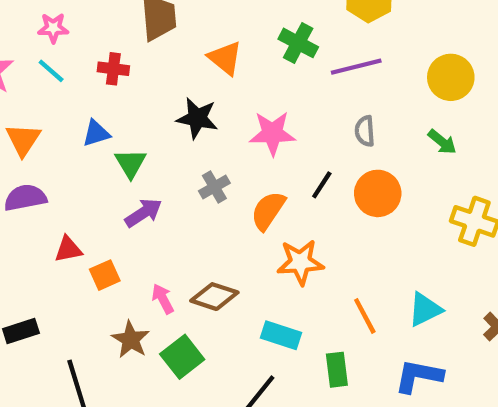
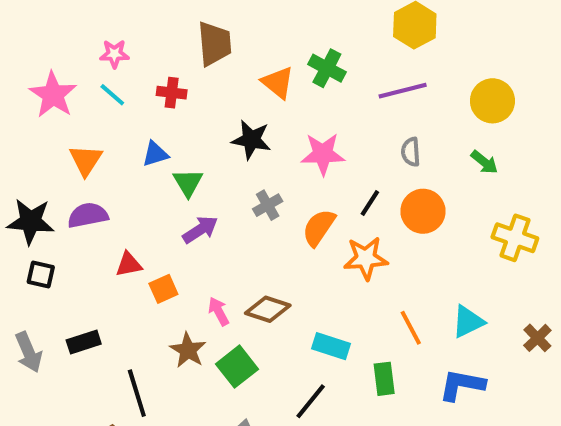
green cross: (298, 43) -> (327, 68), moved
orange star: (300, 262) -> (366, 258), moved

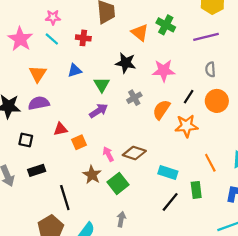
green triangle: (188, 183) -> (102, 85), moved
black square: (41, 275) -> (26, 140), moved
black line: (311, 401) -> (170, 202), moved

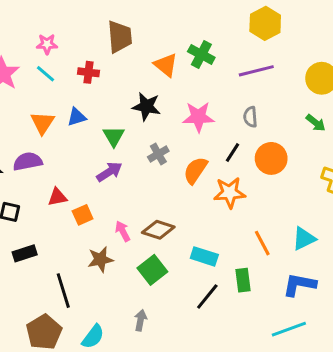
gray semicircle: (210, 69) -> (250, 117), moved
orange triangle: (38, 74) -> (42, 123), moved
brown star: (92, 175) -> (100, 259), turned 30
green square: (118, 183) -> (152, 270), moved

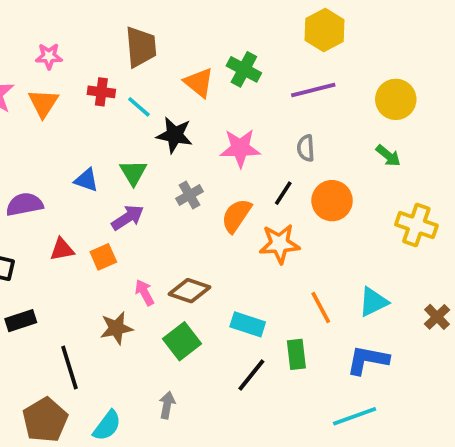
cyan line: (45, 74) -> (139, 107), moved
blue triangle: (77, 117) -> (86, 180), moved, turned 36
orange triangle: (42, 123) -> (43, 103), moved
orange square: (83, 215) -> (103, 257), moved

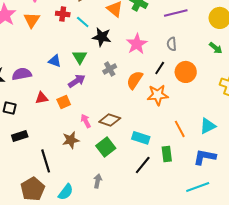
pink star: (240, 148) -> (137, 44), turned -30

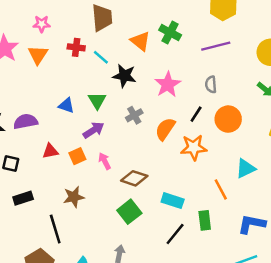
pink arrow: (86, 121) -> (105, 161), moved
cyan triangle: (208, 126) -> (245, 168), moved
brown star: (71, 140) -> (74, 197), moved

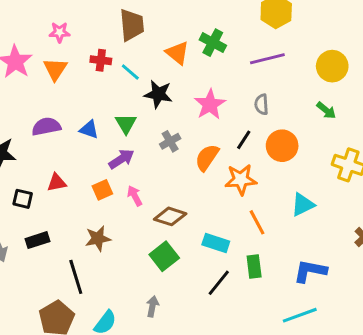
purple semicircle: (26, 122) -> (46, 127), moved
red triangle: (50, 151) -> (57, 183), moved
orange line: (221, 189) -> (257, 222), moved

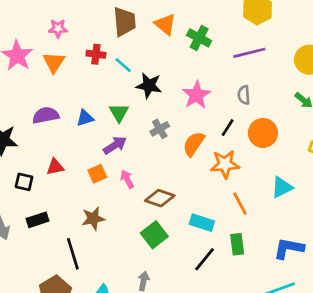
orange triangle: (177, 53) -> (165, 24), moved
blue triangle: (89, 129) -> (85, 118), turned -36

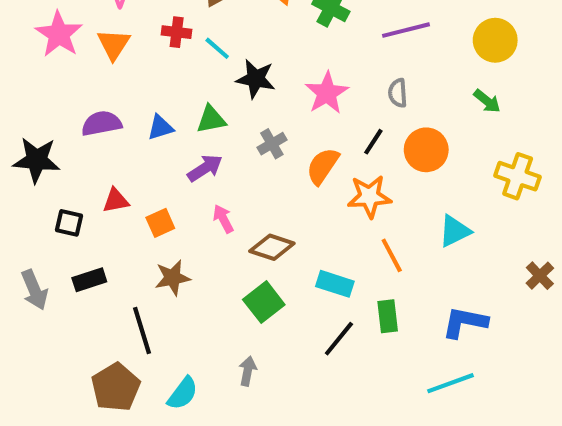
green triangle: (119, 113) -> (211, 119), turned 50
orange square: (97, 174) -> (160, 223), moved

